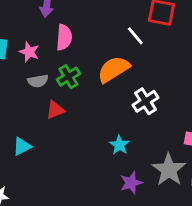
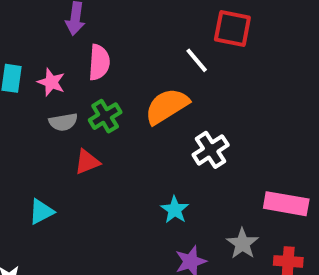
gray star: (169, 170) -> (242, 244), size x0.7

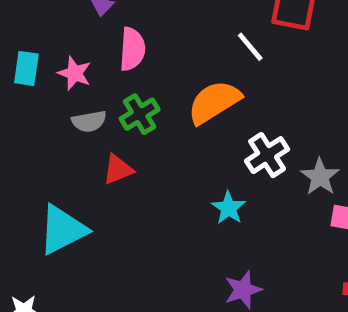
cyan star: (175, 210) -> (229, 208), moved
cyan triangle: (41, 212) -> (63, 230), size x1.6
gray star: (242, 244) -> (320, 177), moved

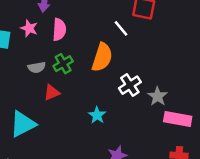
pink star: (75, 73) -> (29, 28), moved
orange semicircle: (214, 102) -> (102, 57), turned 140
cyan star: (229, 208) -> (97, 115), moved

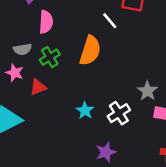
pink star: (29, 28) -> (15, 73), moved
gray semicircle: (37, 67) -> (22, 49), moved
white cross: (130, 85) -> (119, 113), moved

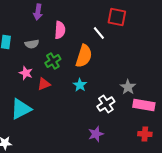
pink semicircle: (46, 22) -> (60, 30), moved
gray semicircle: (22, 49) -> (32, 44), moved
cyan star: (85, 111) -> (80, 85), moved

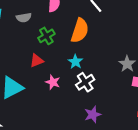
pink star: (26, 73) -> (53, 82), moved
white cross: (106, 104) -> (85, 82), moved

